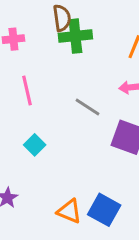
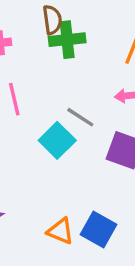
cyan square: (35, 145) -> (57, 140), moved, size x1.5

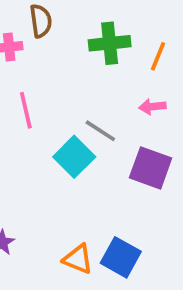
brown semicircle: (52, 20) -> (41, 21), moved
green cross: (67, 40) -> (110, 43), moved

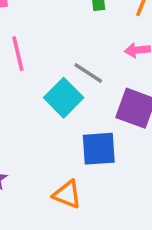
blue square: (121, 257) -> (99, 149), moved, turned -33

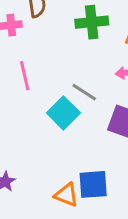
blue square: (99, 149) -> (93, 184), moved

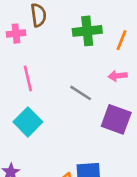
cyan square: (63, 113) -> (28, 122), moved

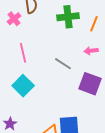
pink cross: (16, 34) -> (14, 19), turned -32

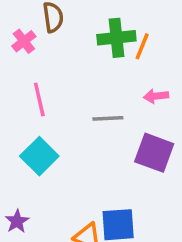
orange line: (94, 24) -> (142, 46), moved
gray line: (63, 64) -> (108, 118), turned -36

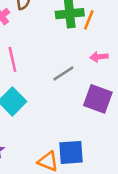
gray line: (108, 118) -> (63, 73), turned -30

